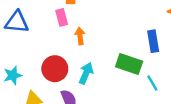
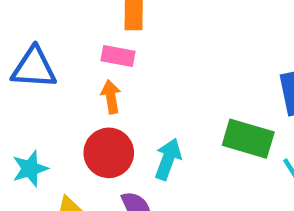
pink rectangle: (62, 17) -> (118, 56), turned -63
orange arrow: (80, 36) -> (111, 97), moved

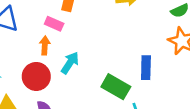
cyan arrow: (168, 159) -> (70, 63), moved

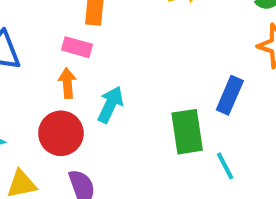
blue rectangle: (146, 68) -> (230, 95), turned 30
green rectangle: (116, 87) -> (187, 132), turned 60

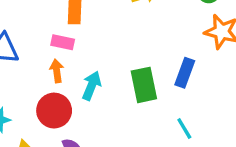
green rectangle: (187, 132) -> (144, 85), moved

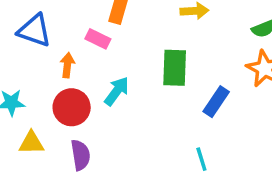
orange arrow: (57, 71) -> (67, 65), moved
green rectangle: (144, 85) -> (175, 68), moved

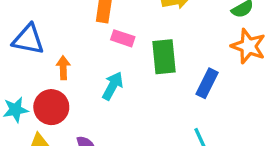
pink rectangle: (98, 39) -> (123, 38), moved
red circle: (72, 107) -> (51, 107), moved

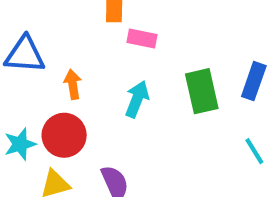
green rectangle: (164, 57) -> (202, 91), moved

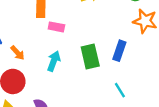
orange arrow: (73, 84) -> (18, 53), turned 147

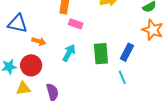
orange arrow: (18, 53) -> (39, 41), turned -40
cyan line: (120, 90) -> (122, 77), moved

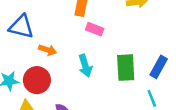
cyan arrow: (69, 53) -> (85, 66), turned 132

